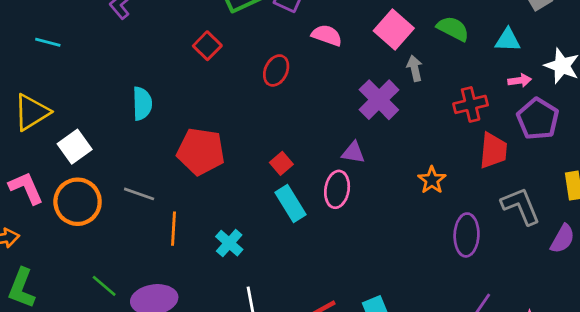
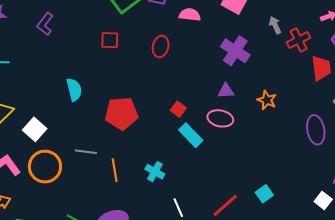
red square: (207, 46) -> (110, 40), turned -30
gray arrow: (415, 68) -> (275, 25), moved
orange star: (432, 180) -> (267, 100), moved
pink ellipse: (337, 189) -> (220, 118), turned -75

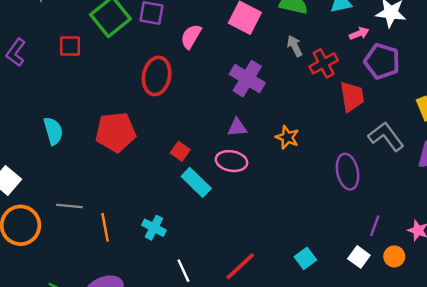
pink semicircle: (190, 15) -> (191, 36), turned -65
red square: (110, 40) -> (70, 46), moved
red ellipse: (161, 47) -> (157, 76), size x1.4
red pentagon: (121, 113) -> (116, 132), moved
cyan square: (264, 194) -> (305, 258), moved

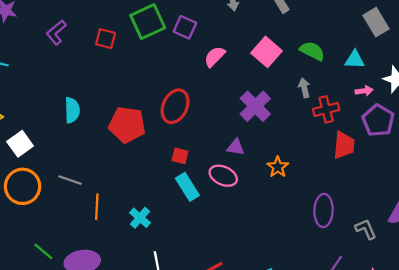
red ellipse: (157, 76) -> (175, 106), moved
gray L-shape: (386, 137) -> (366, 229), moved, size x0.7
red square: (180, 151) -> (180, 156), turned -35

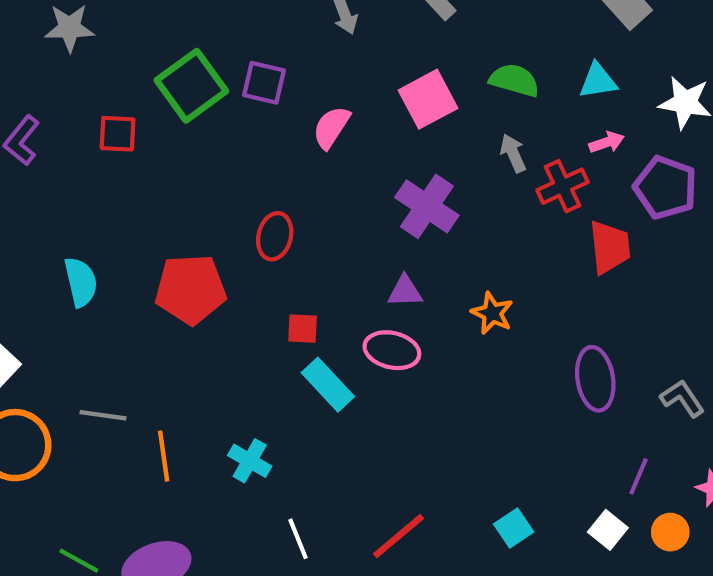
pink square: (266, 52) -> (428, 99), turned 32
pink arrow: (364, 91) -> (607, 142), moved
red ellipse: (175, 106) -> (275, 236), size x0.7

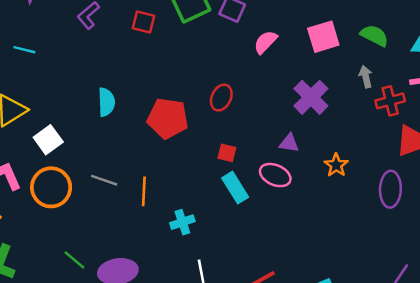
purple ellipse: (595, 379) -> (390, 189), moved
orange line: (164, 456) -> (144, 191), moved
cyan cross: (250, 461) -> (182, 222), turned 30

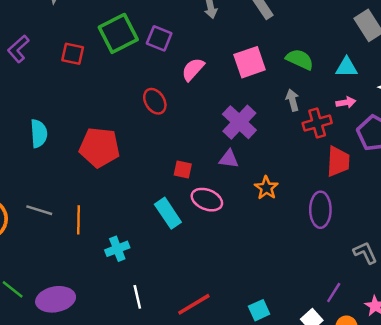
red ellipse: (221, 98) -> (155, 101), moved, turned -55
purple triangle: (289, 143) -> (229, 159), moved
red square: (227, 153) -> (183, 169), moved

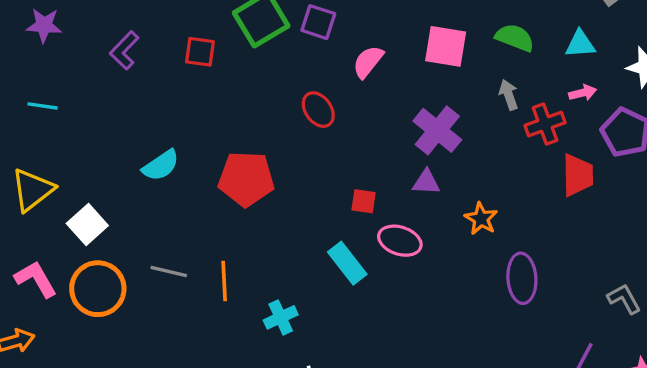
pink square: (250, 62) -> (446, 46), turned 32
cyan semicircle: (39, 133) -> (161, 165), turned 64
purple ellipse: (320, 210) -> (522, 278), moved

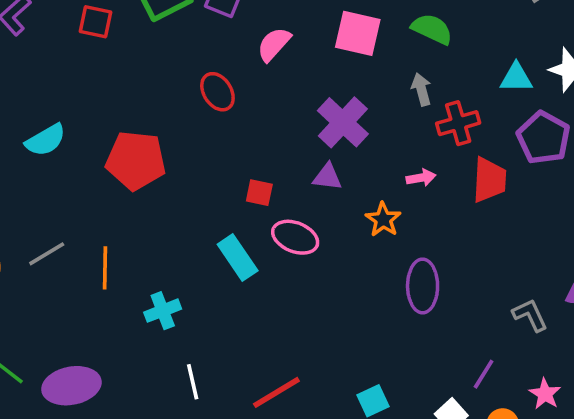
cyan triangle: (580, 44) -> (516, 78), moved
pink arrow: (583, 93) -> (421, 178), moved
gray line: (169, 272) -> (47, 254), turned -48

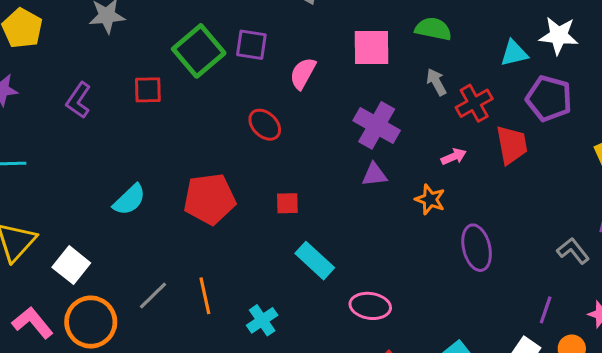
red square: (259, 193) -> (287, 203), moved
pink ellipse: (295, 237) -> (370, 306), moved

